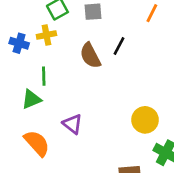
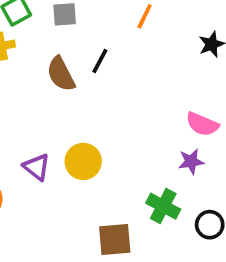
yellow circle: (145, 120) -> (83, 161), moved

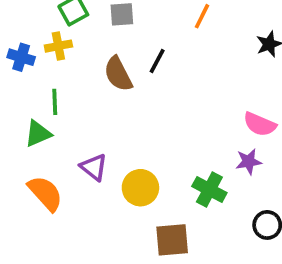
yellow circle: (83, 161) -> (140, 188), moved
green cross: (163, 206) -> (209, 190), moved

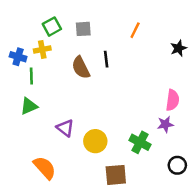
black line: (157, 61) -> (106, 59), turned -35
green line: (55, 102) -> (31, 76), moved
pink semicircle: (260, 124) -> (173, 100), turned -105
orange semicircle: (45, 193) -> (45, 168), moved

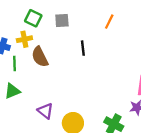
green square: (52, 27) -> (33, 18), turned -35
brown semicircle: (81, 68) -> (40, 57), moved

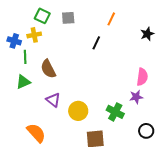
black line: (83, 48) -> (96, 43), moved, turned 32
brown semicircle: (40, 57) -> (48, 69), moved

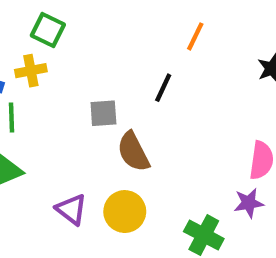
gray square: (68, 18) -> (103, 113), moved
brown semicircle: (48, 69) -> (133, 152), moved
yellow circle: (78, 111) -> (125, 212), moved

